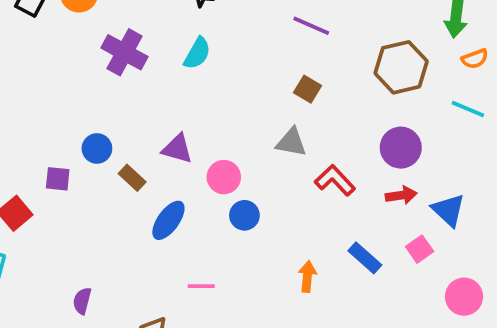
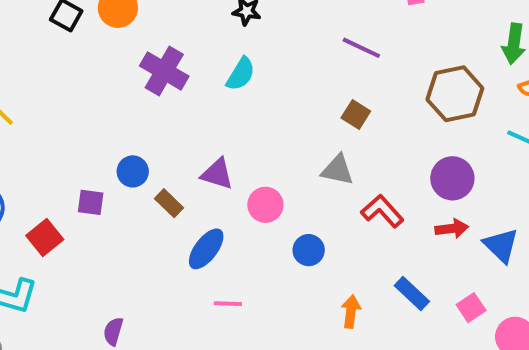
blue circle: (244, 215) -> (309, 250), moved
pink square: (420, 249) -> (471, 308), moved
pink line: (201, 286) -> (228, 304), moved

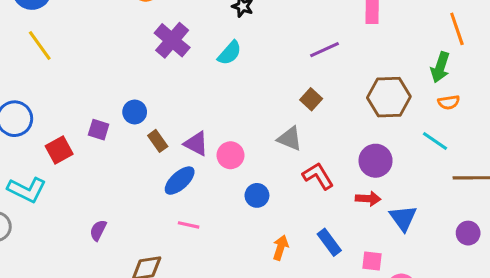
purple line: (361, 48) -> (324, 50), turned -60
purple triangle: (217, 174) -> (196, 144), moved
pink square: (471, 308) -> (372, 261), turned 30

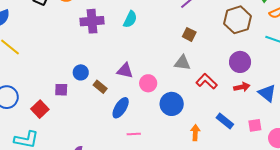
purple cross: (172, 40) -> (92, 21), turned -30
purple triangle: (196, 144) -> (125, 71), moved
blue circle: (257, 195) -> (172, 104), size x1.5

